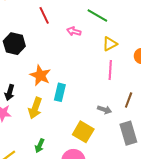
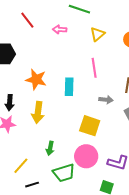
pink line: (110, 70) -> (94, 68), moved
cyan rectangle: (60, 92) -> (69, 87), moved

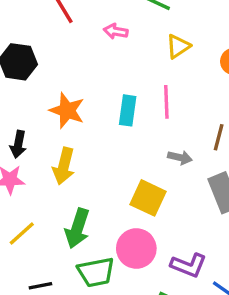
cyan rectangle: (69, 87) -> (128, 110), moved
green arrow: (50, 148) -> (77, 228), size x1.6
yellow line: (21, 166) -> (22, 234), moved

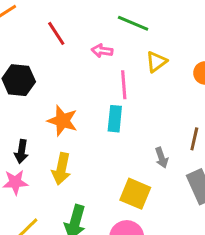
pink line: (166, 102) -> (124, 85), moved
gray arrow: (180, 157) -> (162, 158), turned 60

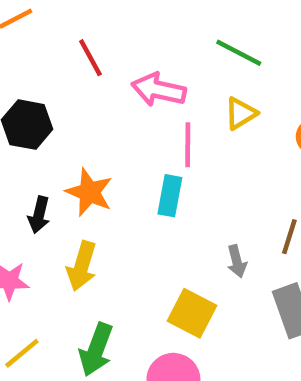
green line: (133, 23) -> (239, 53), moved
pink arrow: (102, 51) -> (159, 90), size x1.6
black arrow: (21, 151) -> (39, 215), moved

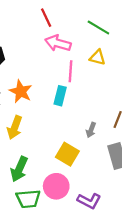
red line: (90, 58) -> (46, 18), moved
yellow triangle: (241, 113) -> (98, 57), turned 42
gray arrow: (237, 261) -> (91, 130), turned 32

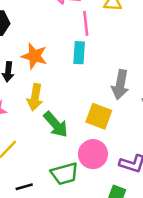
gray arrow: (91, 130) -> (120, 85), size x1.6
green arrow: (19, 169) -> (56, 124), moved, turned -55

